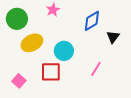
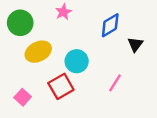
red square: (51, 72) -> (61, 86), turned -30

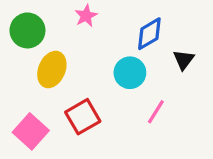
yellow ellipse: (38, 52) -> (52, 69), turned -40
cyan circle: (77, 61) -> (130, 73), moved
pink square: (23, 97) -> (31, 131), size x1.5

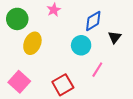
red square: (83, 117) -> (63, 85), moved

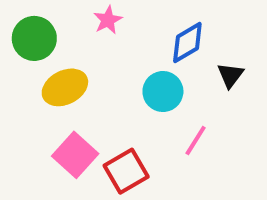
yellow ellipse: (32, 43) -> (65, 87), turned 40
pink square: (19, 82) -> (75, 155), moved

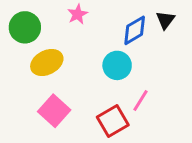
black triangle: (230, 75) -> (165, 20), moved
red square: (126, 171) -> (113, 121), moved

